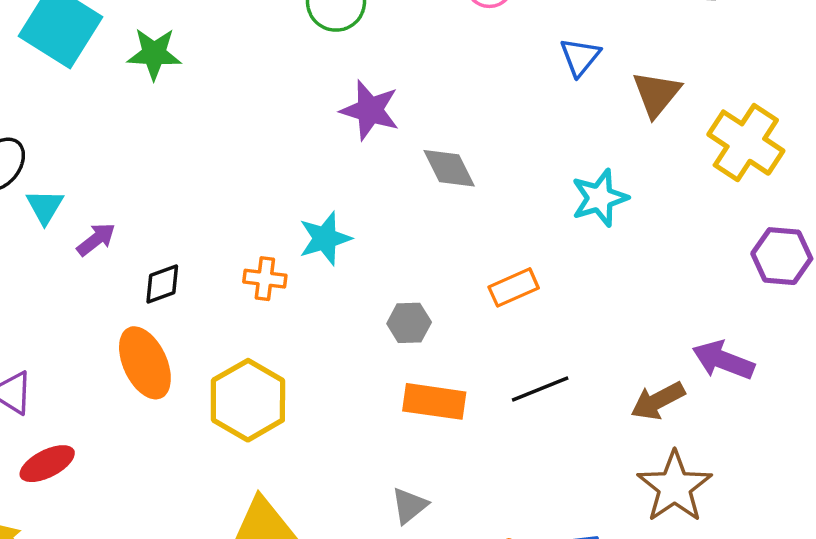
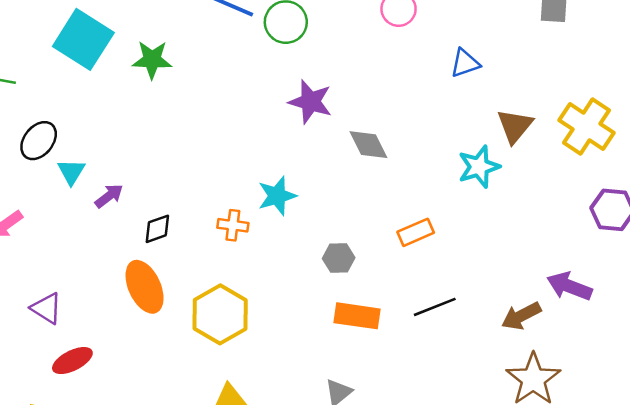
blue triangle: (580, 57) -> (465, 63), turned 32
brown triangle: (656, 94) -> (515, 126), moved

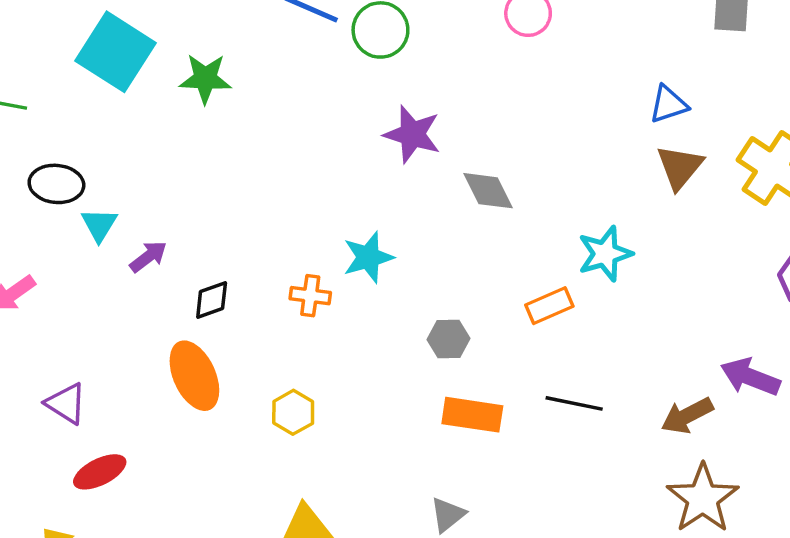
blue triangle: (465, 63) -> (668, 104), moved
black ellipse: (39, 141) -> (56, 184), turned 57
cyan star: (479, 167) -> (605, 254), moved
black line: (435, 307) -> (574, 403), turned 33
yellow hexagon: (220, 314) -> (293, 412), size x0.6

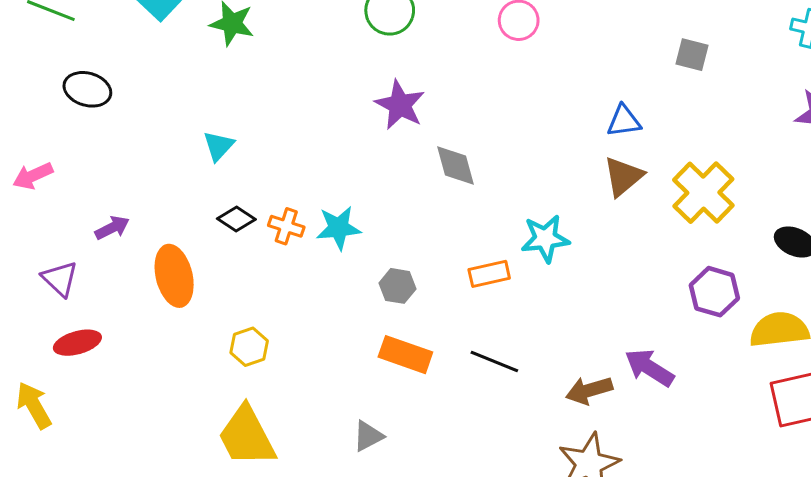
cyan triangle: (99, 225) -> (219, 146), moved
purple arrow: (148, 257) -> (112, 228), moved
cyan star: (368, 257) -> (338, 228), moved
black diamond: (212, 300) -> (236, 219), moved, turned 42
yellow hexagon: (293, 412) -> (249, 347), moved

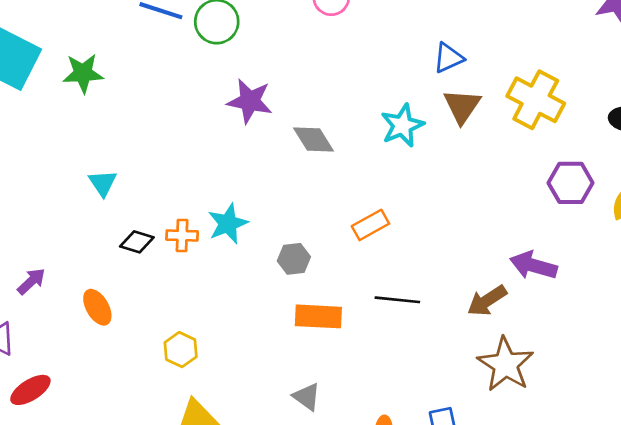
cyan star: (545, 239) -> (402, 125), moved
orange ellipse: (174, 276) -> (97, 307), size x0.7
gray triangle: (368, 436) -> (307, 397), turned -40

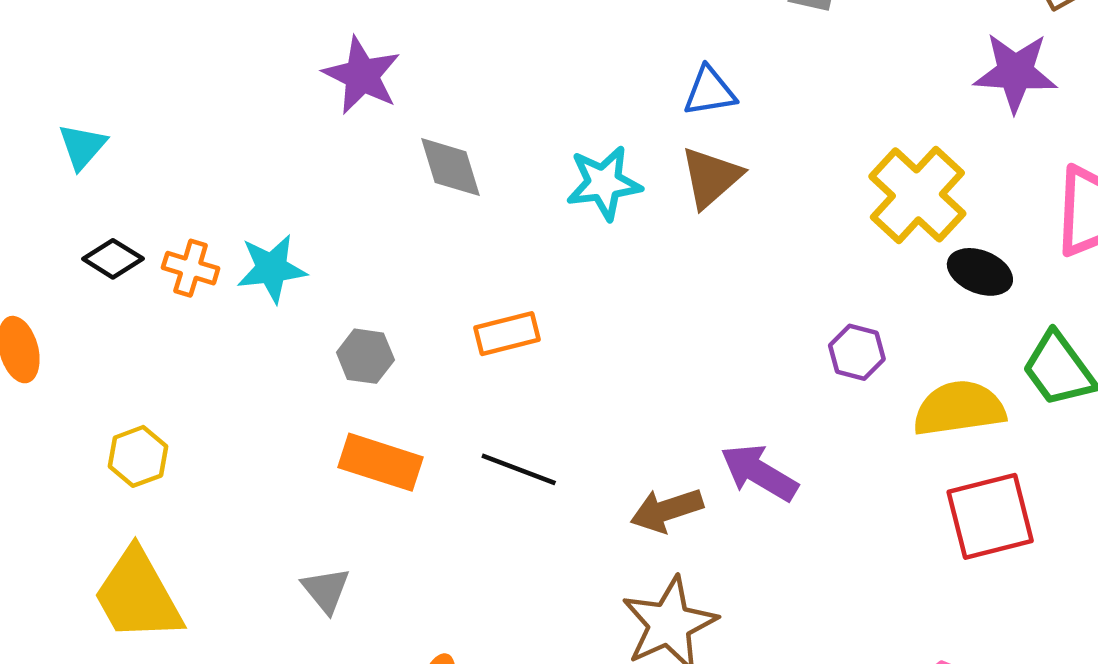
yellow cross: (536, 100) -> (917, 195), moved
purple hexagon: (571, 183) -> (857, 352), size x0.7

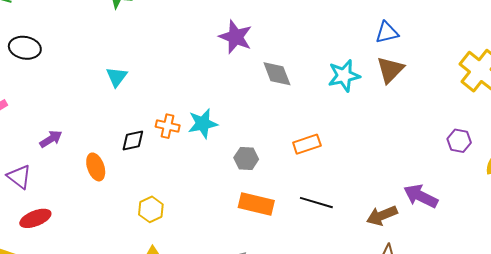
black diamond: (113, 259) -> (133, 141), moved, turned -40

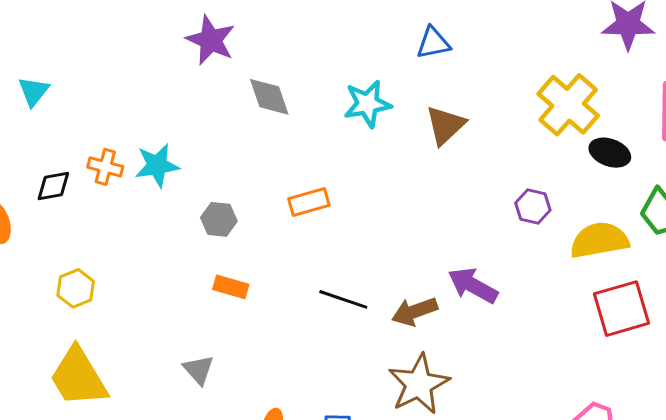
brown triangle: (390, 70) -> (445, 125), moved
black line: (316, 203) -> (343, 299), moved
orange rectangle: (256, 204) -> (231, 287), size x0.7

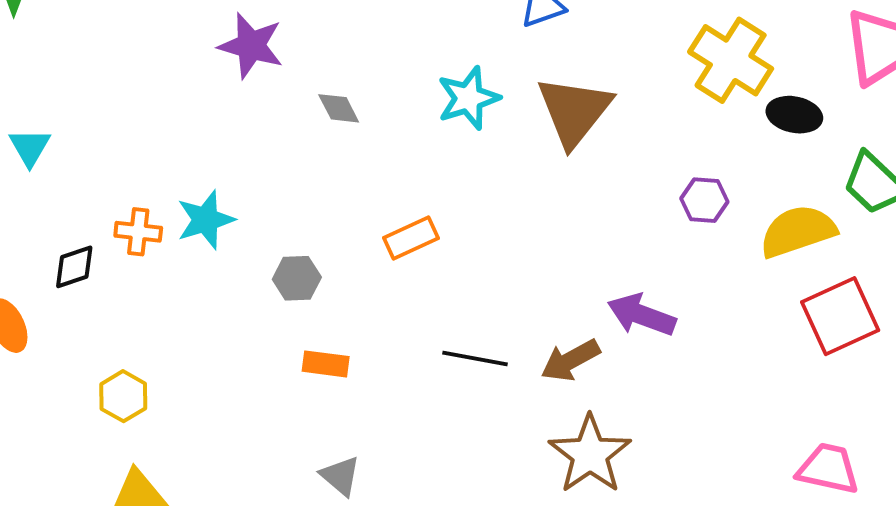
gray diamond: (269, 97) -> (339, 108), size x0.7
brown triangle: (445, 125) -> (574, 111), size x1.4
gray triangle: (199, 370) -> (340, 476), moved

